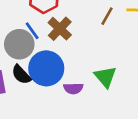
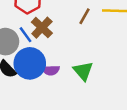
blue line: (32, 31) -> (26, 35), moved
purple semicircle: (73, 88) -> (51, 70), moved

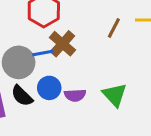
blue line: (26, 35) -> (43, 53), turned -63
blue circle: (30, 63) -> (49, 88), size x0.6

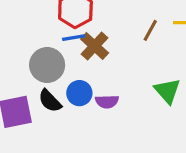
blue line: (43, 53) -> (74, 38), moved
green triangle: (115, 95) -> (167, 91), moved

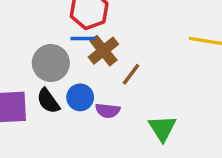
brown line: (150, 30) -> (131, 74), moved
green triangle: (167, 91) -> (162, 128), moved

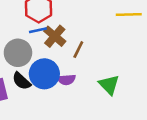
blue circle: (80, 97) -> (44, 74), size x1.5

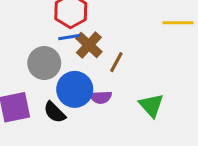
black semicircle: (21, 81) -> (55, 112), moved

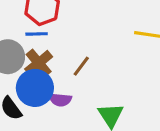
brown cross: (89, 45) -> (39, 63), moved

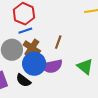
purple semicircle: (60, 100) -> (52, 66), size x1.5

